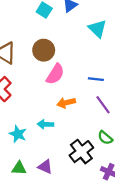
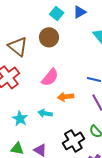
brown circle: (44, 50) -> (49, 37), moved
pink semicircle: (55, 74) -> (50, 77), moved

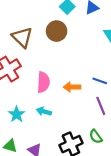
pink semicircle: (50, 77) -> (43, 82), moved, turned -42
orange arrow: (66, 97) -> (72, 87), moved

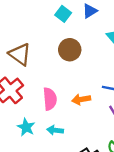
brown circle: (57, 31) -> (70, 50), moved
cyan star: (17, 114) -> (26, 127), moved

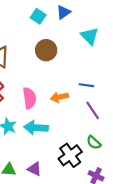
cyan arrow: (55, 130) -> (36, 128), size x1.5

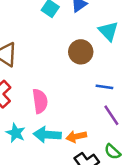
brown circle: (46, 50) -> (81, 52), moved
orange arrow: (59, 97) -> (76, 136), moved

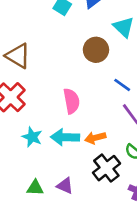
blue line: (104, 87) -> (122, 85), turned 30
pink semicircle: (40, 101) -> (71, 101), moved

